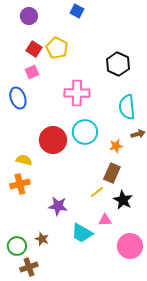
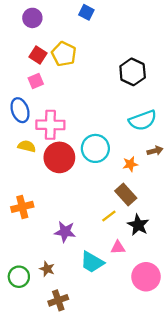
pink cross: (77, 93) -> (50, 125), moved
cyan semicircle: (127, 107) -> (143, 120), turned -105
yellow semicircle: (24, 160) -> (27, 146), moved
brown rectangle: (112, 173) -> (126, 195), turned -66
brown cross: (29, 267) -> (58, 300), moved

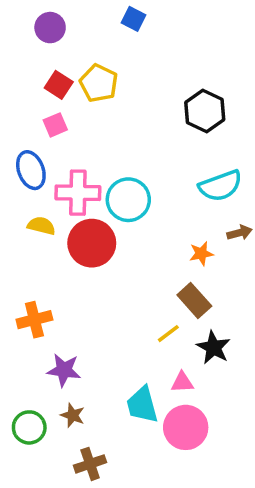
cyan circle: (95, 148) -> (128, 200), moved
purple star: (65, 232) -> (64, 370), moved
cyan trapezoid: (92, 262) -> (142, 405), turned 45
pink circle: (146, 277) -> (186, 427), moved

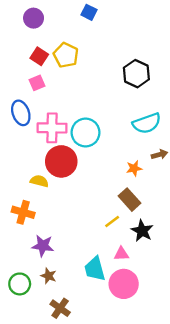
yellow semicircle: (41, 226) -> (39, 181), moved
orange cross: (34, 320) -> (23, 212), turned 30
brown cross: (90, 464) -> (60, 308), turned -36

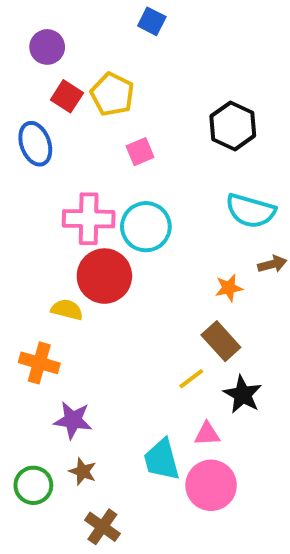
purple circle: (34, 18) -> (47, 47), moved
pink square: (37, 83) -> (140, 152), moved
blue ellipse: (21, 113) -> (35, 144), moved
cyan semicircle: (147, 123) -> (251, 211), turned 36

